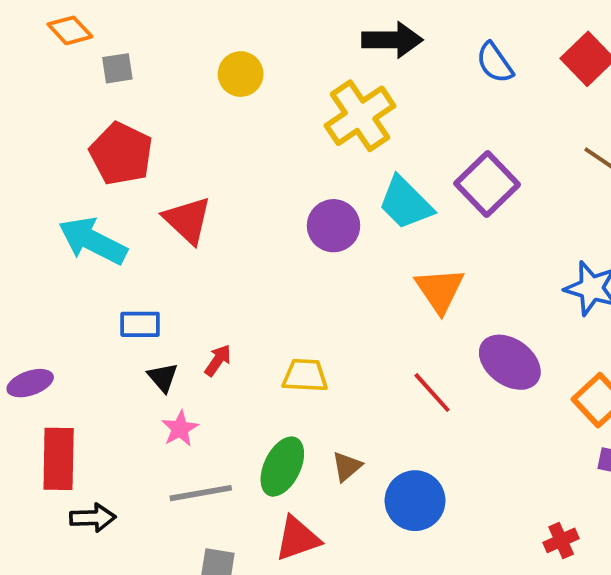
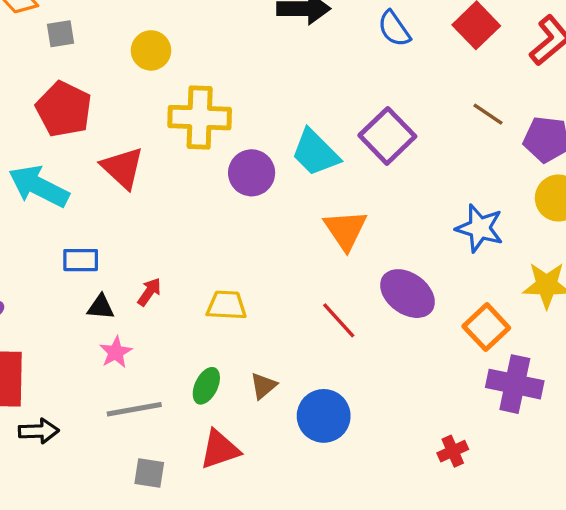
yellow circle: (241, 74) -> (151, 50), moved
yellow cross: (360, 116) -> (200, 118), moved, turned 36
black triangle: (163, 377) -> (101, 307), turned -44
green ellipse: (282, 467) -> (206, 386), size x0.7

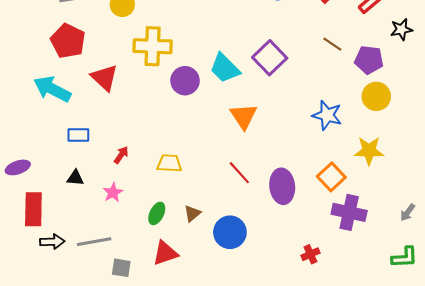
purple ellipse: (407, 294) -> (282, 186), moved, turned 48
black triangle: (101, 307) -> (75, 178), moved
pink star: (116, 352) -> (113, 193), moved
gray line: (134, 409) -> (94, 242), moved

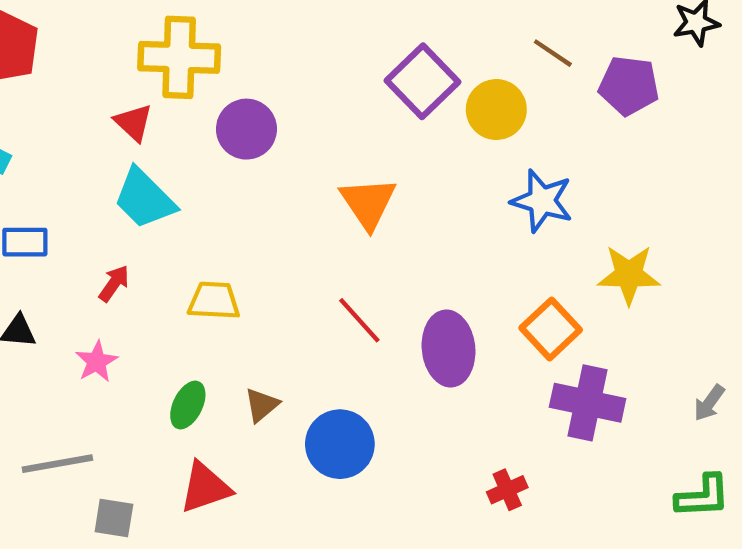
cyan trapezoid: (225, 68) -> (144, 199), moved
red triangle: (105, 78) -> (134, 123), moved, size x0.7
yellow circle: (376, 96) -> (496, 110), moved

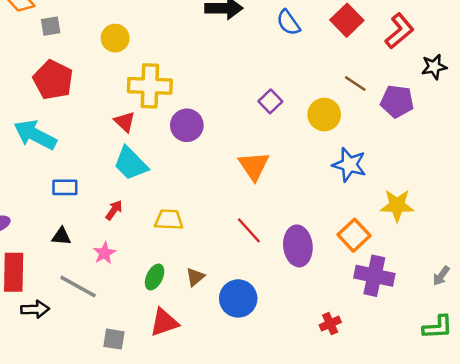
purple square: (422, 81) -> (270, 101), moved, size x0.6
gray line: (57, 464) -> (78, 287), moved, turned 39

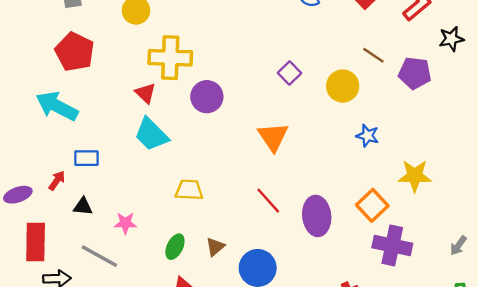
blue star: (349, 165) -> (367, 136), size x0.7
red arrow: (114, 210) -> (57, 181), moved
pink star: (104, 253) -> (125, 223), turned 30

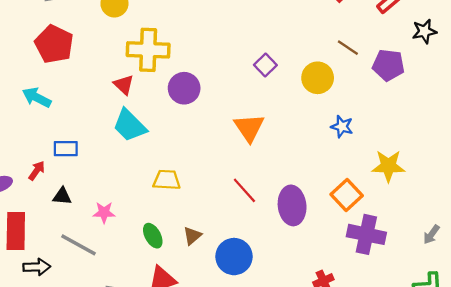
cyan arrow: (57, 106) -> (37, 98), size x0.7
green ellipse: (175, 247) -> (153, 236), turned -55

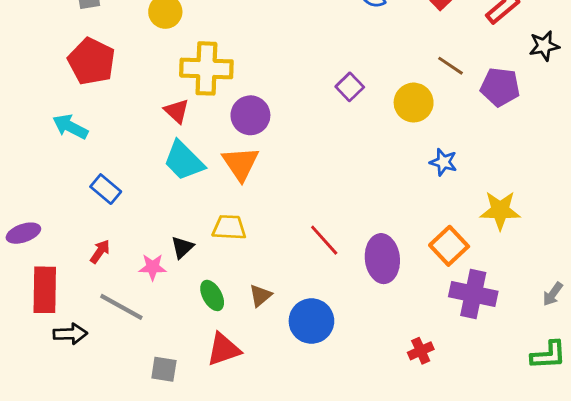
orange triangle: (249, 128) -> (240, 164), moved
blue rectangle: (66, 149) -> (106, 189), turned 40
red arrow: (37, 171) -> (100, 252), moved
black triangle: (62, 196) -> (182, 247), moved, turned -48

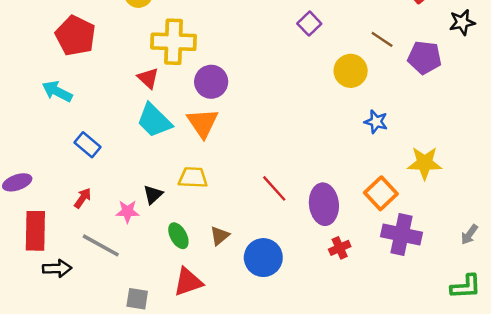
purple square: (350, 87) -> (309, 24), moved
red cross: (421, 351) -> (340, 248), moved

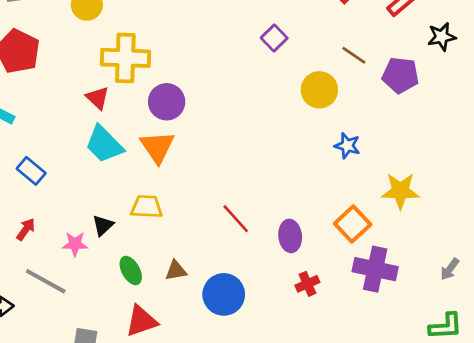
purple ellipse: (324, 204) -> (290, 236), size x0.7
brown triangle: (220, 236) -> (176, 271), turned 30

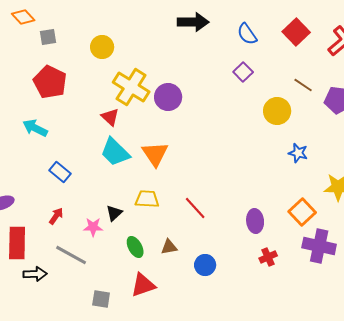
yellow cross: (125, 58) -> (131, 87), turned 30
purple circle: (167, 102) -> (168, 97), moved
red line: (236, 219) -> (195, 208), moved
blue circle: (224, 294) -> (205, 265), size x0.7

